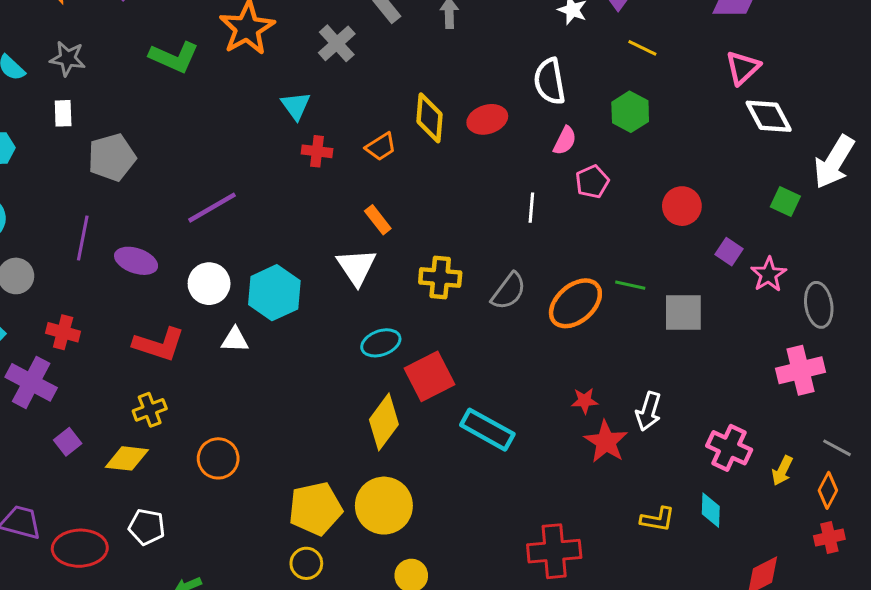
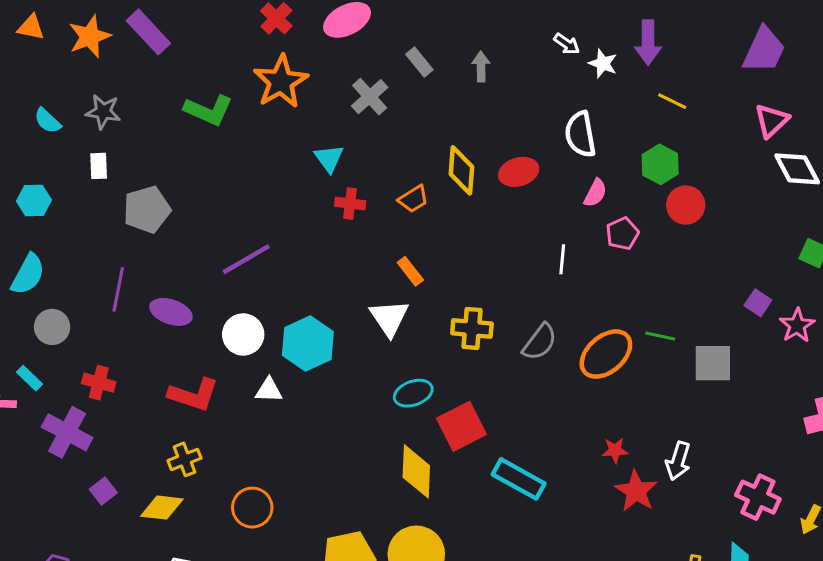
red circle: (682, 206) -> (686, 205), moved
yellow diamond: (384, 422) -> (416, 471), turned -34

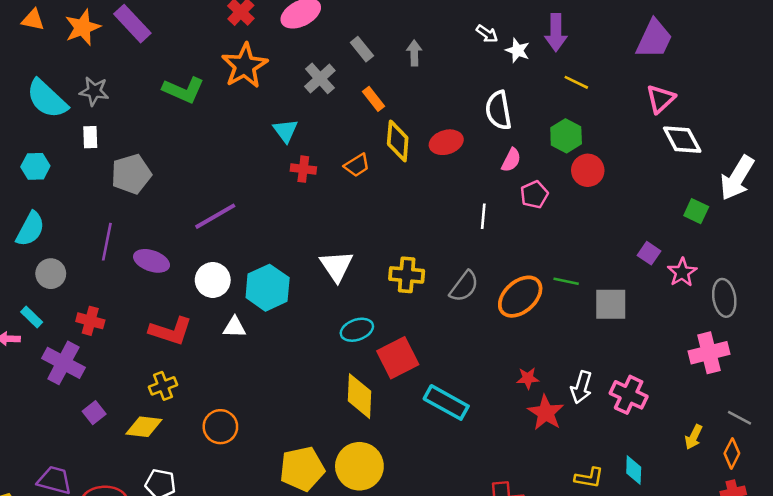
cyan semicircle: (48, 121) -> (47, 99), size x1.8
orange rectangle: (410, 271) -> (373, 99), moved
pink cross: (758, 497) -> (629, 395), moved

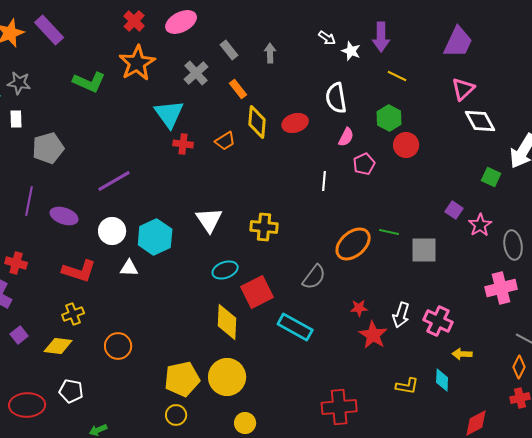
cyan triangle: (285, 131) -> (169, 114), size x1.5
gray semicircle: (464, 286) -> (314, 277), moved
yellow arrow: (694, 437) -> (462, 354), moved, turned 66

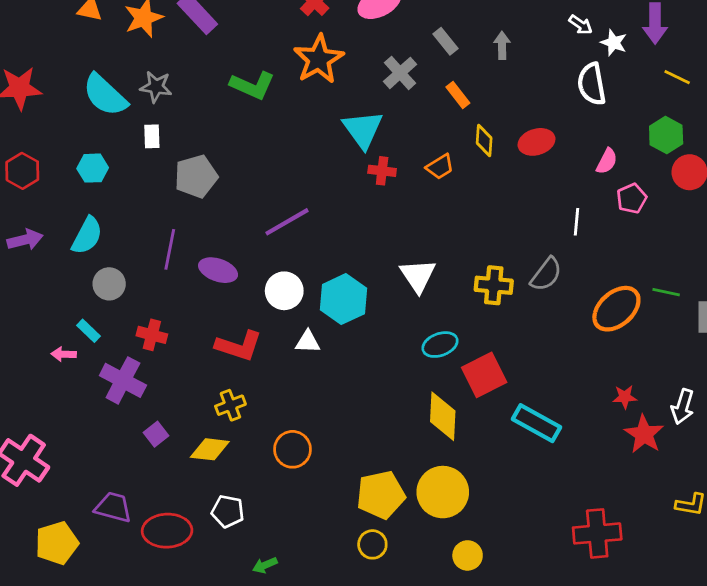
white semicircle: (336, 98) -> (592, 84), moved
yellow diamond: (257, 122) -> (484, 141), size x0.7
gray semicircle: (314, 277) -> (546, 274), moved

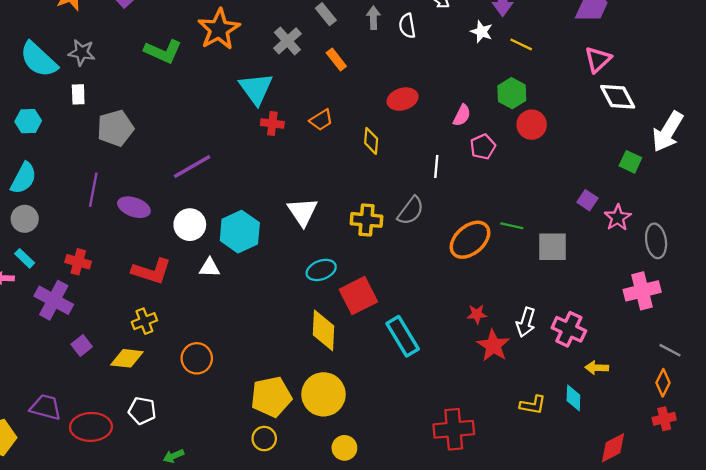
white star: (614, 43) -> (482, 32), moved
white semicircle: (592, 84) -> (407, 26), moved, size x0.7
yellow diamond: (484, 141) -> (371, 141), moved
gray circle: (109, 284) -> (25, 219), moved
cyan rectangle: (536, 423) -> (403, 336), turned 30

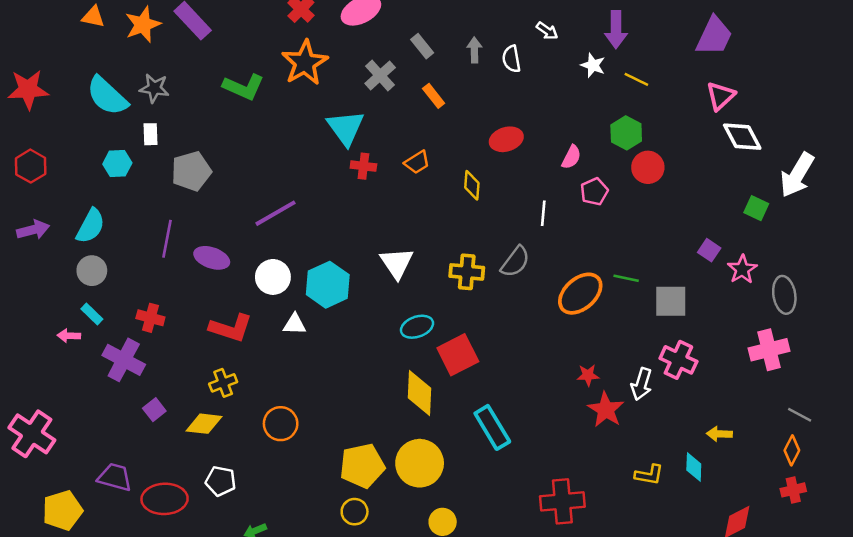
cyan hexagon: (28, 121) -> (117, 163), moved
pink cross: (569, 329) -> (678, 360), moved
cyan rectangle: (403, 336) -> (492, 427), moved

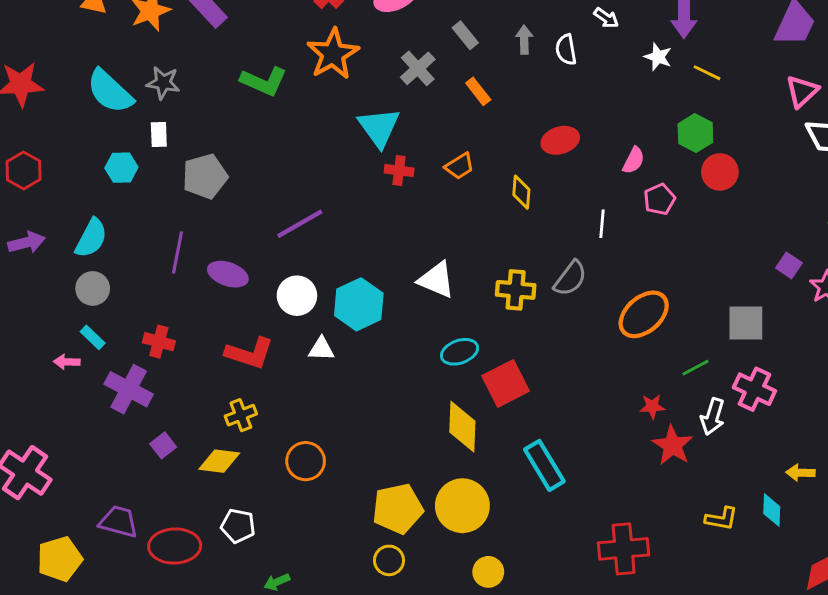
white triangle: (397, 263) -> (436, 280), turned -33
green line: (626, 278) -> (695, 368), moved, turned -40

